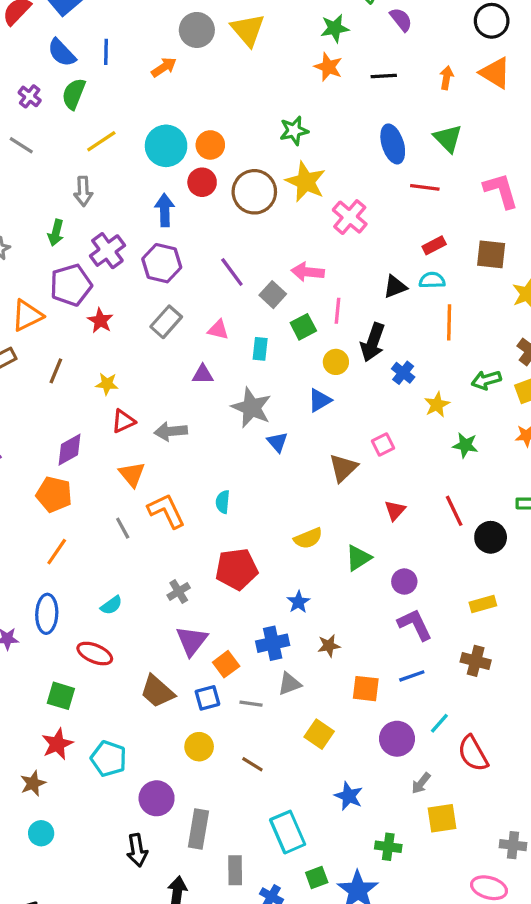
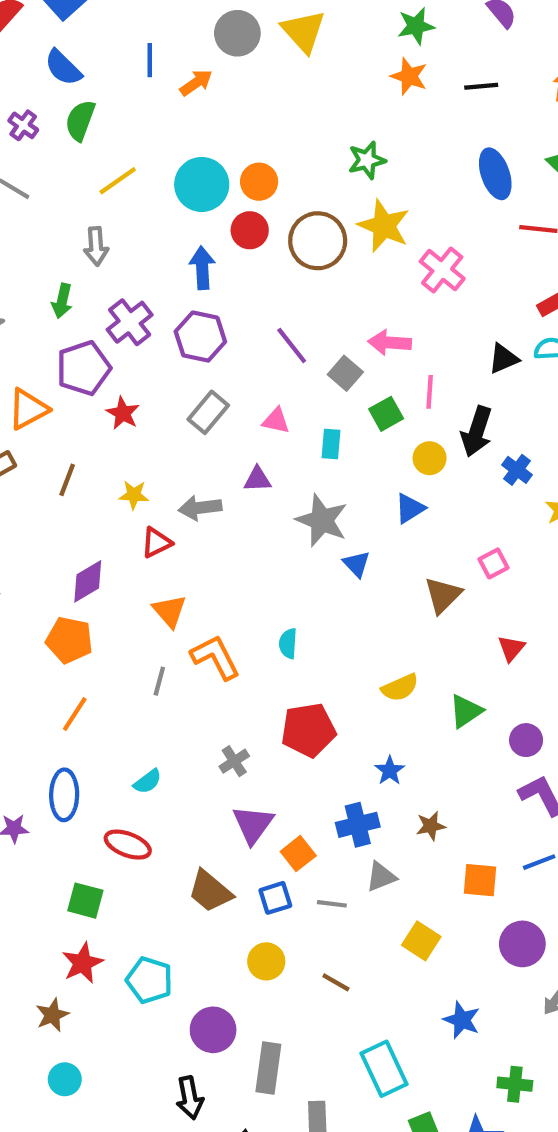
blue line: (106, 52) -> (150, 60), moved
gray arrow: (171, 431) -> (200, 508), moved
gray line: (123, 528) -> (159, 681), turned 45

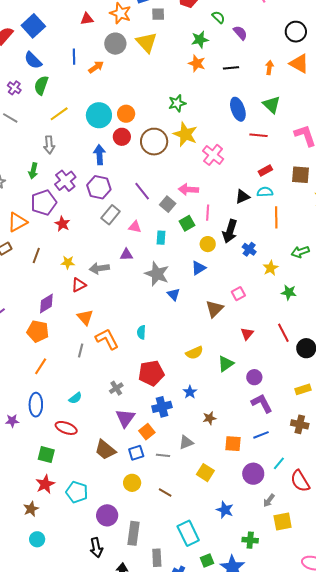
gray rectangle: (208, 412) -> (111, 215), moved
blue cross: (358, 825) -> (162, 407), moved

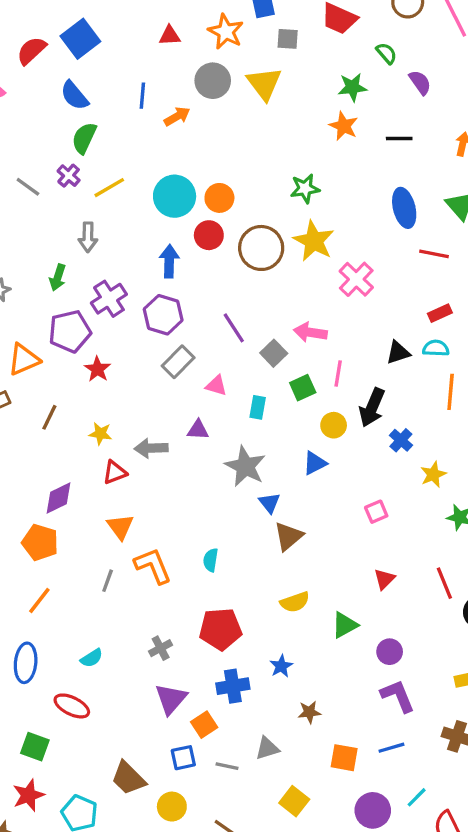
purple cross: (14, 88) -> (69, 176), moved
brown triangle: (215, 309) -> (288, 536), moved
brown trapezoid: (105, 450) -> (128, 778), moved

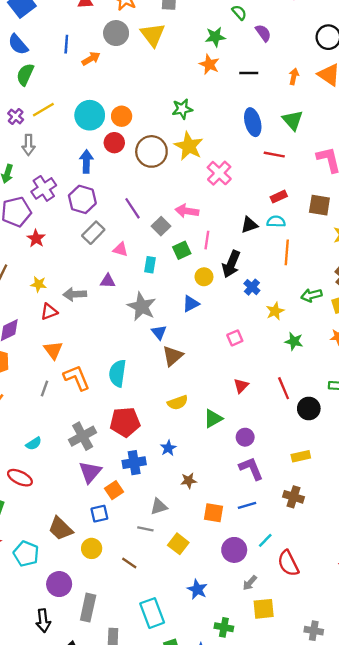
purple cross: (69, 176) -> (16, 116), moved
cyan semicircle: (211, 560) -> (118, 373), size x1.6
gray cross: (161, 648) -> (83, 436), size x1.6
gray line: (227, 766) -> (145, 529), moved

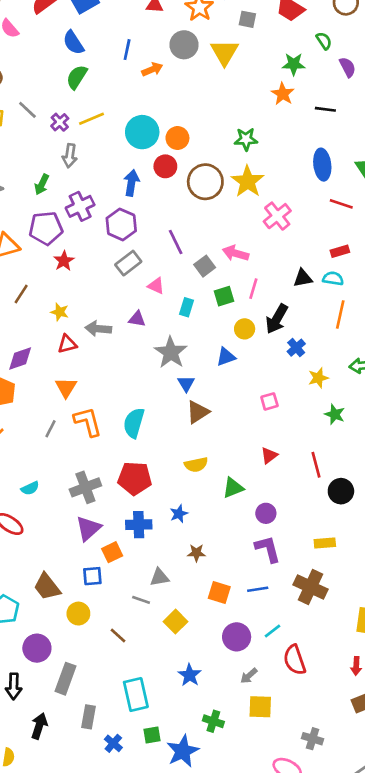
brown cross: (294, 497) -> (311, 587), size x1.4

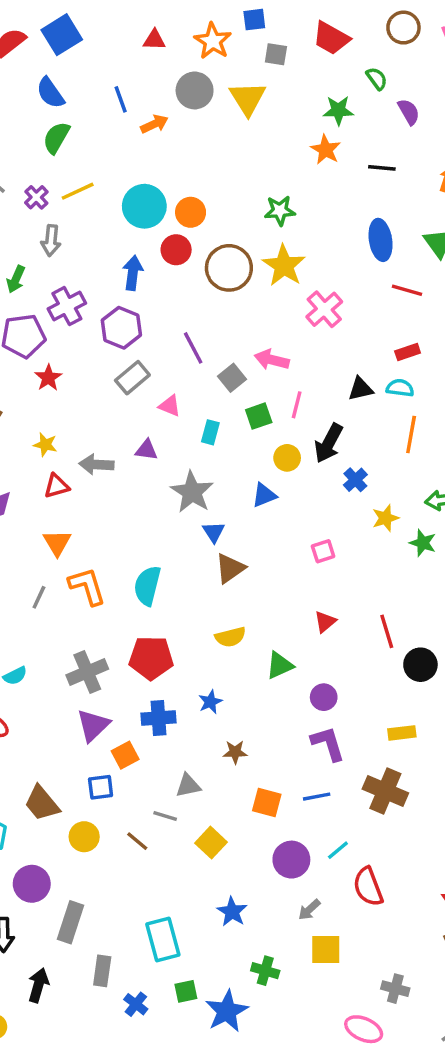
blue line: (127, 50) -> (121, 99), turned -30
green star: (335, 414) -> (423, 543), moved
brown line: (118, 636) -> (137, 841), moved

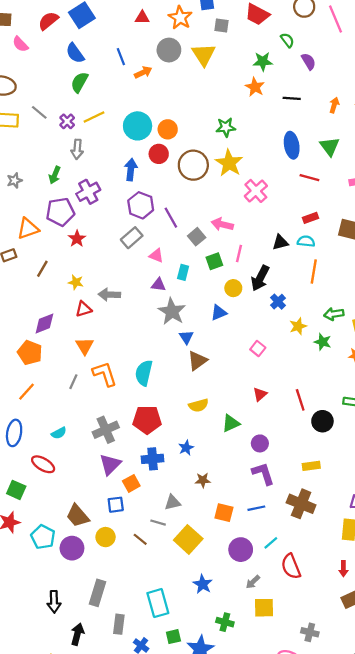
purple hexagon: (121, 328) -> (141, 205), moved
purple triangle: (146, 450) -> (158, 285), moved
pink square: (323, 551) -> (258, 348), turned -32
yellow square: (211, 843) -> (188, 539), size x1.4
purple circle: (32, 884) -> (72, 548), moved

